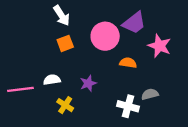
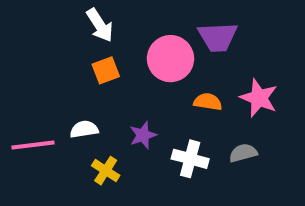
purple trapezoid: (134, 23) -> (218, 37), turned 35
pink star: (159, 46) -> (259, 98), moved
white cross: (128, 106) -> (190, 159), moved

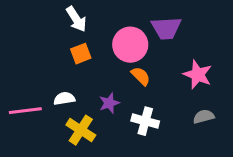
orange semicircle: (208, 102) -> (141, 76), moved, turned 36
gray semicircle: (243, 153) -> (204, 117), moved
yellow cross: (106, 171) -> (81, 130), size x1.4

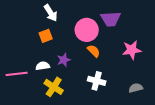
orange square: (81, 54) -> (46, 36), moved
pink star: (198, 75) -> (132, 50), turned -30
purple star: (109, 103) -> (64, 60), moved
gray semicircle: (204, 117) -> (136, 88), moved

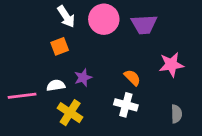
pink circle: (87, 30) -> (104, 19), moved
orange semicircle: (94, 51) -> (132, 78), moved
gray semicircle: (136, 88) -> (176, 114), turned 104

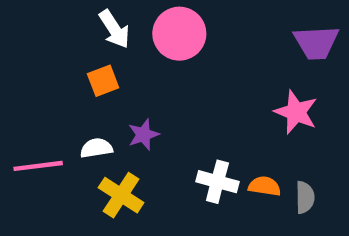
purple trapezoid: (144, 24) -> (316, 43), moved
pink star: (171, 65) -> (296, 112), turned 30
orange semicircle: (132, 78) -> (265, 186), moved, turned -36

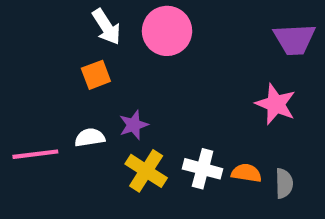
yellow cross: (121, 195) -> (146, 171), moved

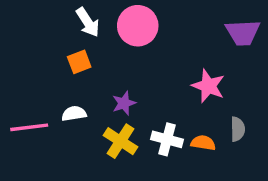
pink star: (276, 104) -> (208, 86), moved
purple star: (134, 125) -> (124, 103), moved
gray semicircle: (284, 183) -> (238, 129), moved

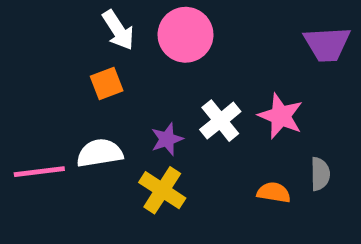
white semicircle: (74, 114) -> (100, 153), size x1.4
white cross: (167, 139) -> (220, 121), moved, turned 36

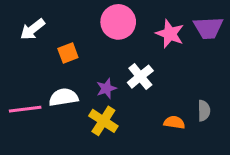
white arrow: (118, 30) -> (32, 29), moved, turned 85
pink star: (281, 116) -> (170, 34), moved

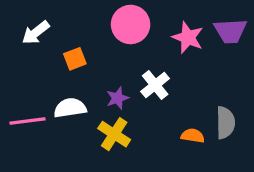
gray semicircle: (204, 111) -> (225, 123), size x1.4

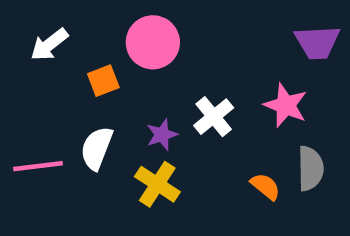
pink circle: (131, 24) -> (153, 42), moved
pink star: (188, 38) -> (286, 105), moved
white semicircle: (70, 108) -> (97, 148), turned -60
orange semicircle: (193, 136) -> (265, 186), turned 30

